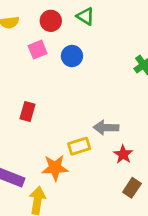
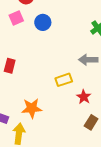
gray arrow: (106, 128) -> (88, 60), moved
yellow rectangle: (79, 146) -> (64, 80), moved

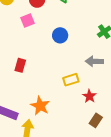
blue circle: (43, 22) -> (60, 35), moved
orange star: (32, 108) -> (40, 106), turned 30

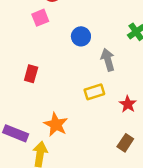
gray arrow: (94, 61) -> (108, 60), moved, turned 72
red star: (89, 96) -> (128, 104), moved

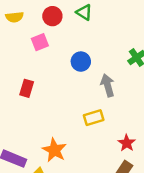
red rectangle: (31, 74) -> (27, 88), moved
red star: (128, 104) -> (127, 143), moved

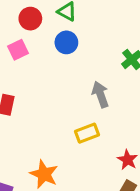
blue circle: (81, 62) -> (66, 42), moved

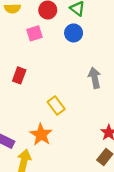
yellow rectangle: (87, 133) -> (56, 105), moved, turned 66

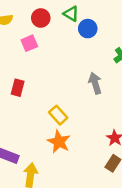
blue circle: (74, 33) -> (88, 29), moved
orange star: (41, 135) -> (59, 142), moved

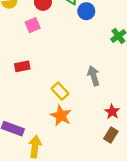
gray arrow: (95, 83) -> (94, 76), moved
red rectangle: (18, 88) -> (22, 66), turned 64

